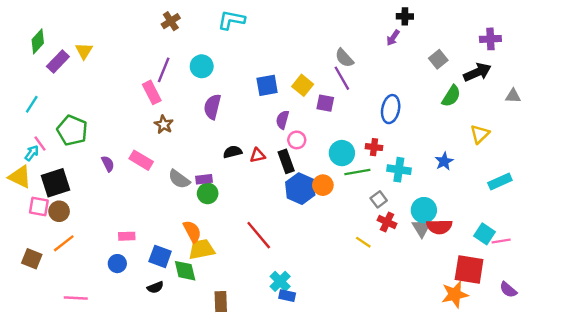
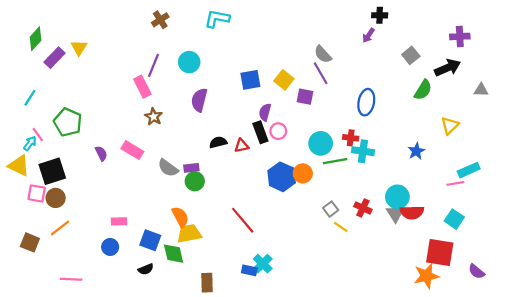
black rectangle: (286, 161) -> (260, 132), moved
cyan cross: (399, 170) -> (363, 151), moved
gray square: (379, 199) -> (331, 209), moved
pink line: (501, 241) -> (455, 183), moved
blue rectangle: (287, 296) -> (249, 270), moved

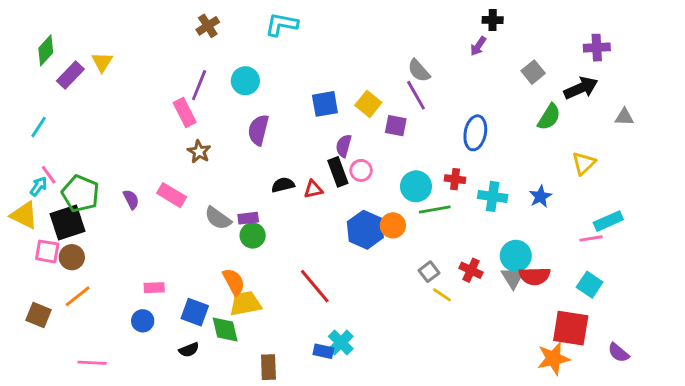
green pentagon: (68, 122) -> (80, 194), moved
cyan cross: (363, 151) -> (493, 196), moved

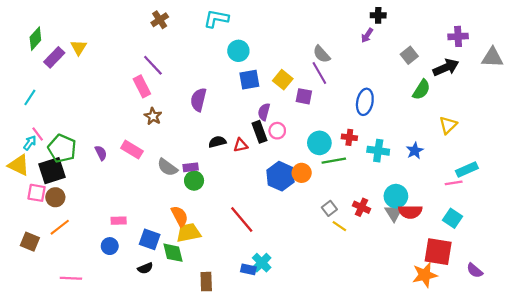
cyan circle: (245, 81) -> (238, 51), moved
purple line: (199, 85) -> (153, 65), turned -65
gray triangle: (624, 117) -> (492, 57), moved, size x1.5

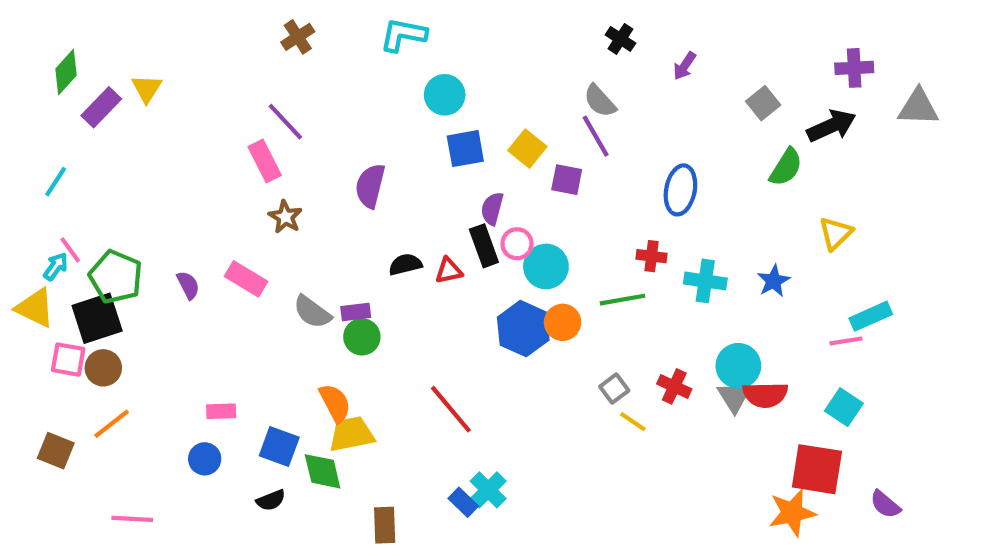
black cross: (378, 15) -> (620, 39), moved, turned 32
cyan circle: (319, 143) -> (546, 266), moved
blue rectangle: (248, 269) -> (463, 502), turned 32

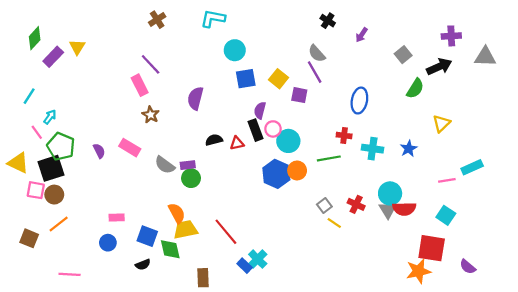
cyan arrow: (56, 266) -> (50, 117), moved
cyan rectangle: (871, 316) -> (472, 167), moved
red line: (451, 409) -> (226, 232), moved

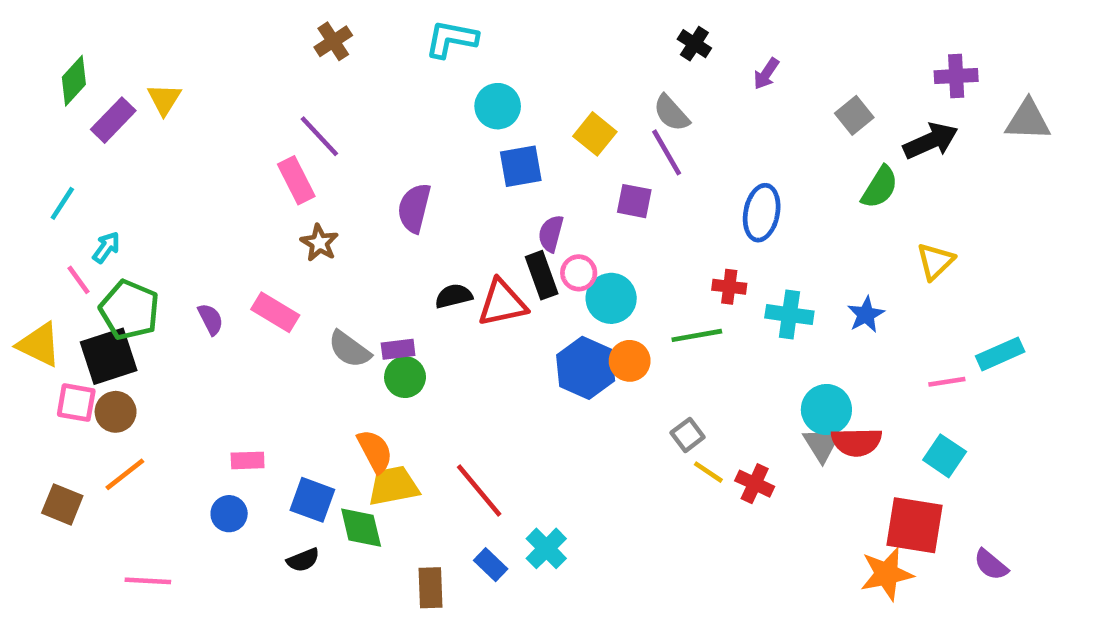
yellow square: (278, 79) -> (595, 134), moved
red triangle: (237, 143) -> (502, 303), size x1.6
red cross: (356, 204) -> (755, 484), moved
blue rectangle: (245, 266) -> (491, 565), moved

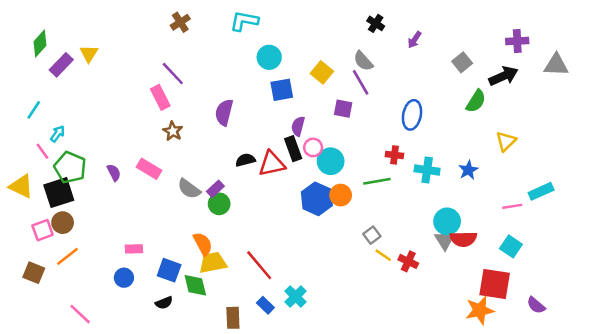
purple rectangle: (398, 349) -> (215, 189), turned -36
pink square: (76, 403) -> (43, 230), moved, turned -30
pink line: (148, 581) -> (80, 314), turned 40

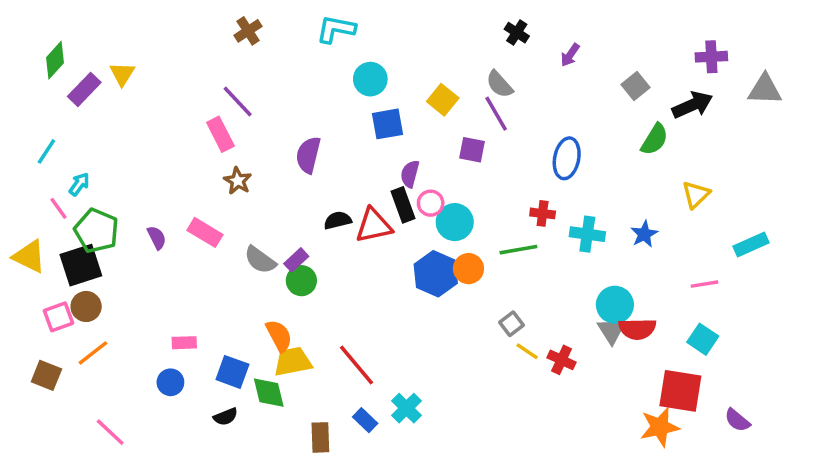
cyan rectangle: (541, 191) -> (751, 244), moved

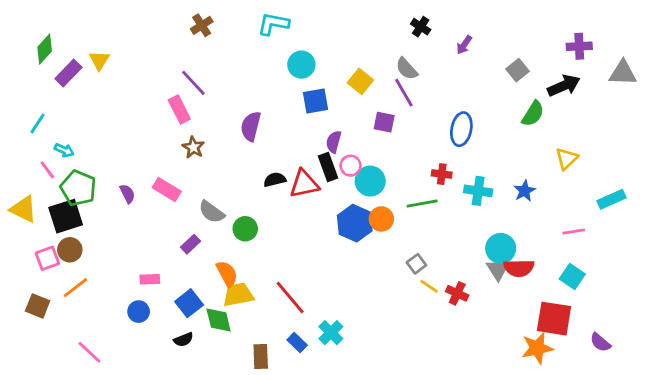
cyan arrow: (79, 184) -> (64, 150), turned 78
purple rectangle: (296, 260) -> (191, 244), moved
blue square: (232, 372) -> (189, 303), turned 32

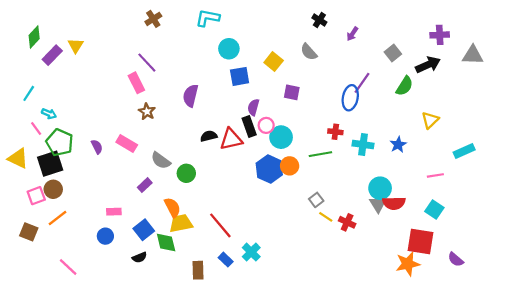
purple line: (404, 93) -> (362, 83), moved, turned 65

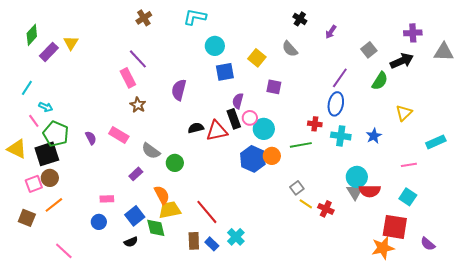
blue ellipse: (350, 98) -> (336, 104), moved
brown rectangle: (198, 270) -> (194, 241), moved

